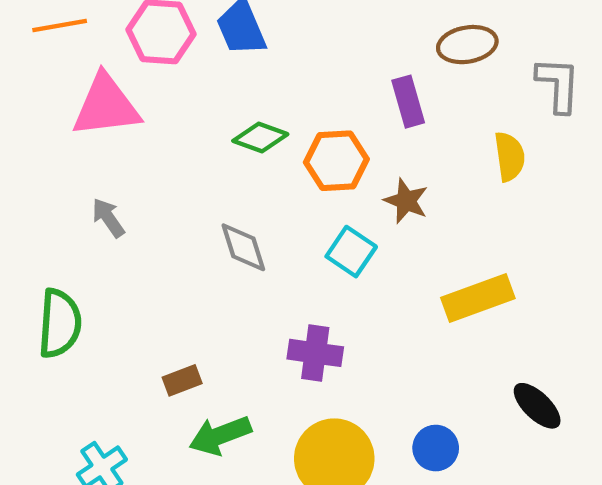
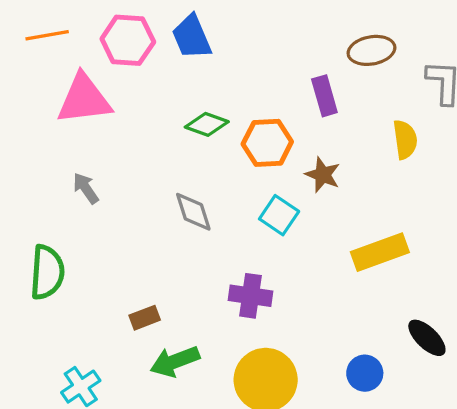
blue circle: (436, 448) -> (365, 373), moved

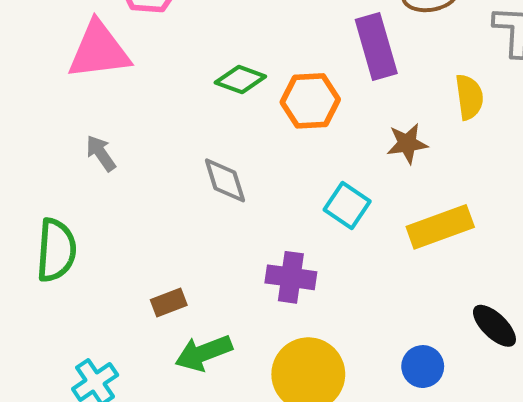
purple rectangle: (324, 96) -> (376, 47), size x1.4
brown star: (323, 175) -> (407, 144), moved, turned -30
cyan square: (279, 215) -> (347, 206), moved

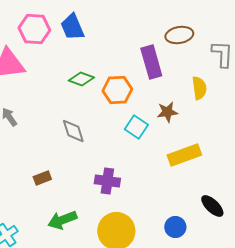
cyan square: (347, 206) -> (136, 127), moved
brown rectangle: (169, 303) -> (42, 178), moved

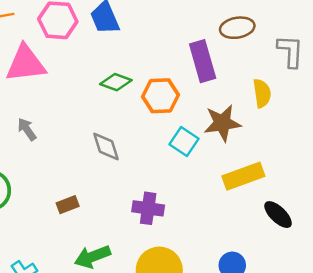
brown star: (167, 112) -> (222, 123), size x1.4
black ellipse: (212, 206) -> (278, 215), moved

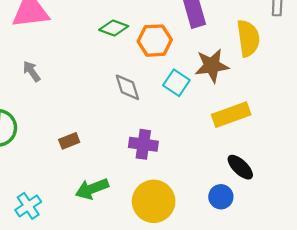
yellow semicircle: (262, 93) -> (248, 38), size x1.4
gray diamond: (106, 146) -> (127, 87), moved
black ellipse: (278, 215) -> (240, 167), moved

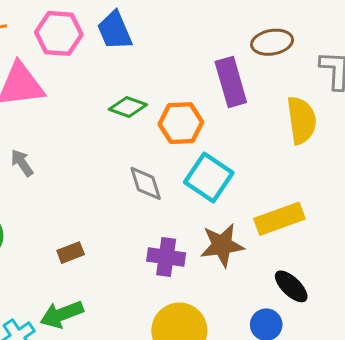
brown star: (212, 66) -> (222, 245), moved
cyan square: (176, 83) -> (209, 178), size x1.4
green arrow: (92, 189) -> (62, 314), moved

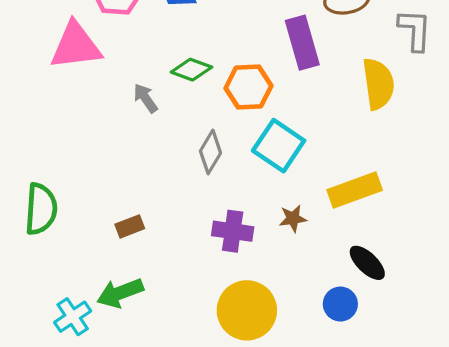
gray arrow: (22, 163) -> (146, 98), moved
gray diamond: (146, 183) -> (210, 152), turned 48
brown star: (222, 245) -> (293, 218), size x0.6

